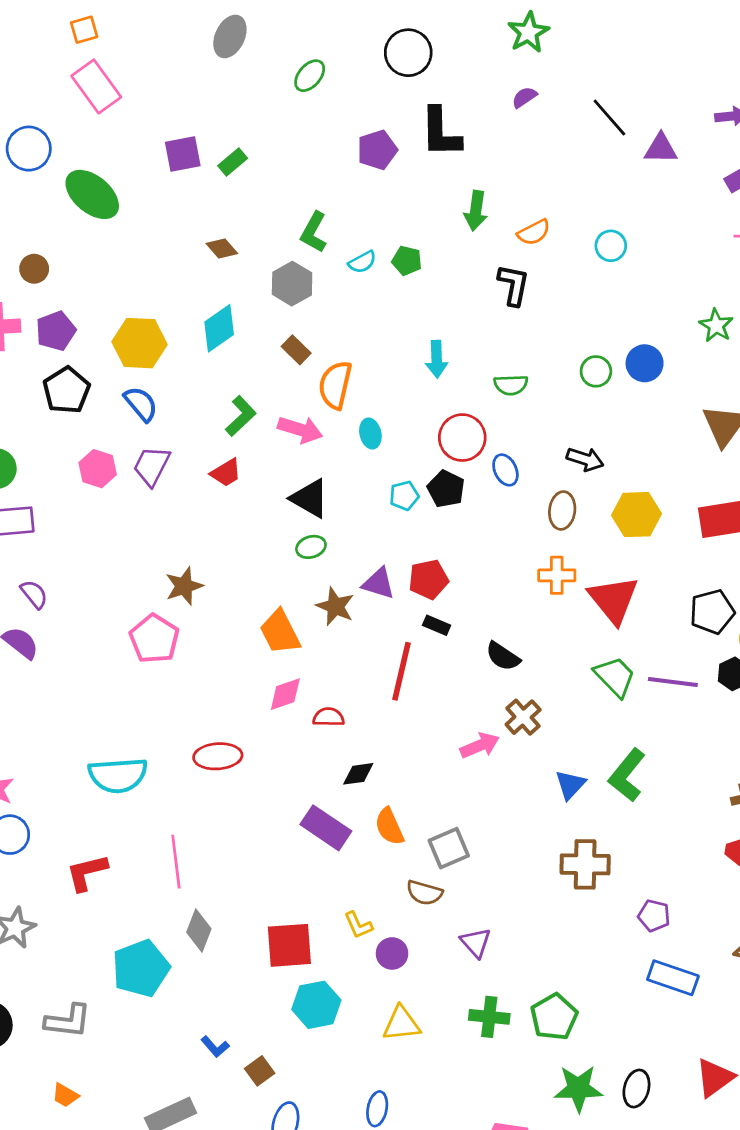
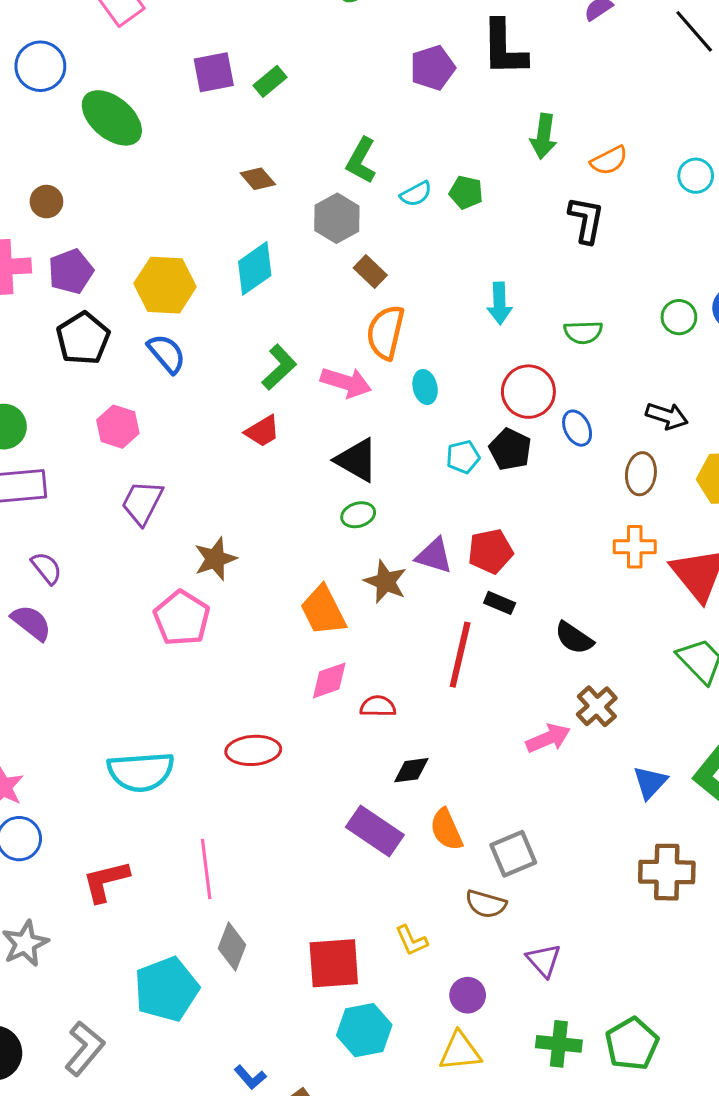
brown rectangle: (296, 350) -> (370, 271), moved
purple trapezoid: (152, 466) -> (142, 503), moved
purple circle: (392, 953) -> (468, 995), moved
gray L-shape: (68, 1021) -> (84, 1048), turned -57

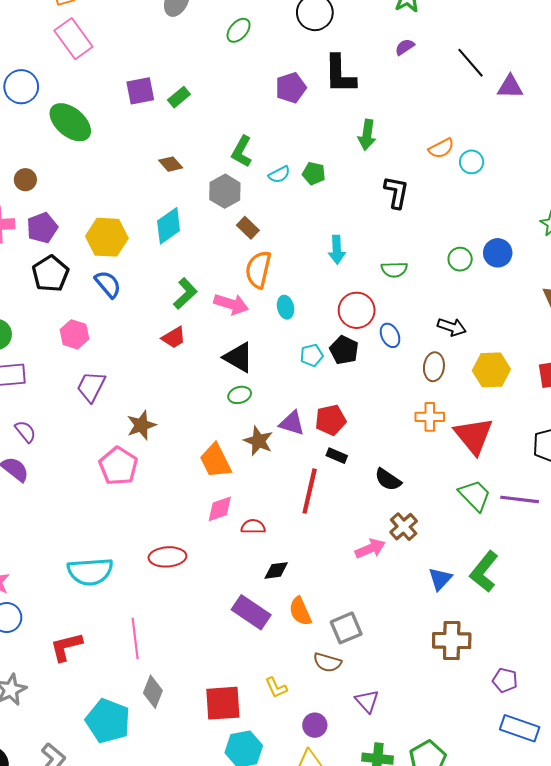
orange semicircle: (609, 160) -> (441, 148), moved
cyan pentagon: (167, 989) -> (108, 721), turned -30

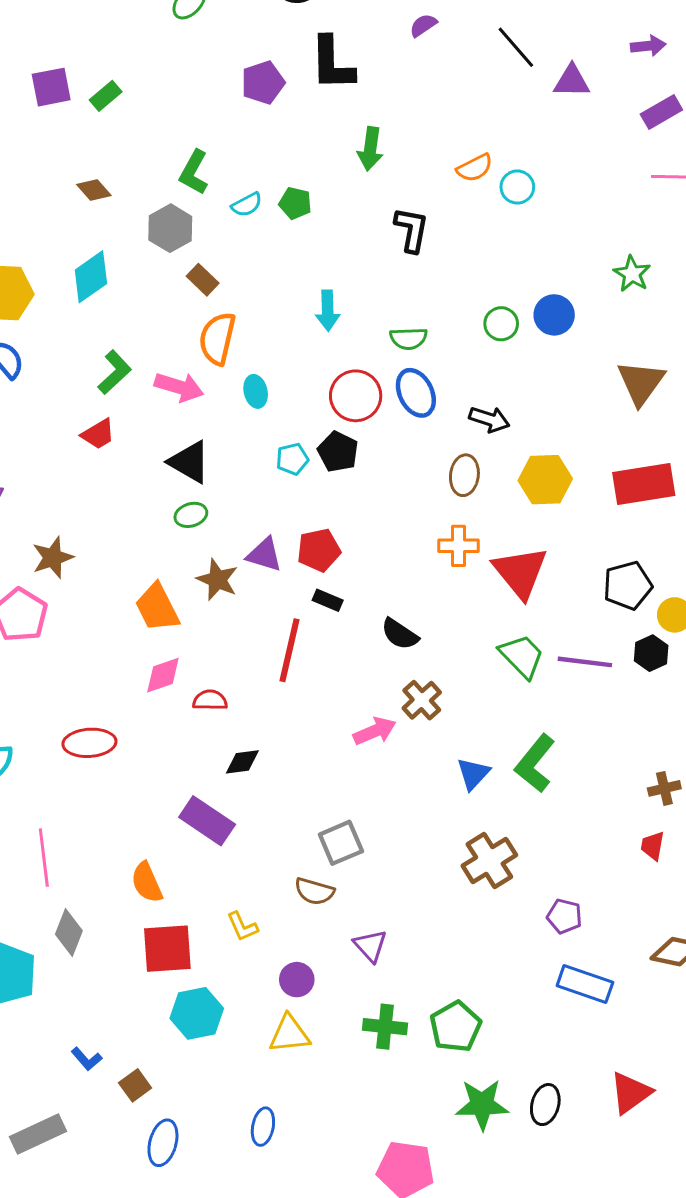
blue ellipse: (390, 335) -> (416, 393), moved, size x1.4
orange semicircle: (300, 611) -> (147, 883), moved
brown cross: (452, 640) -> (489, 860), turned -33

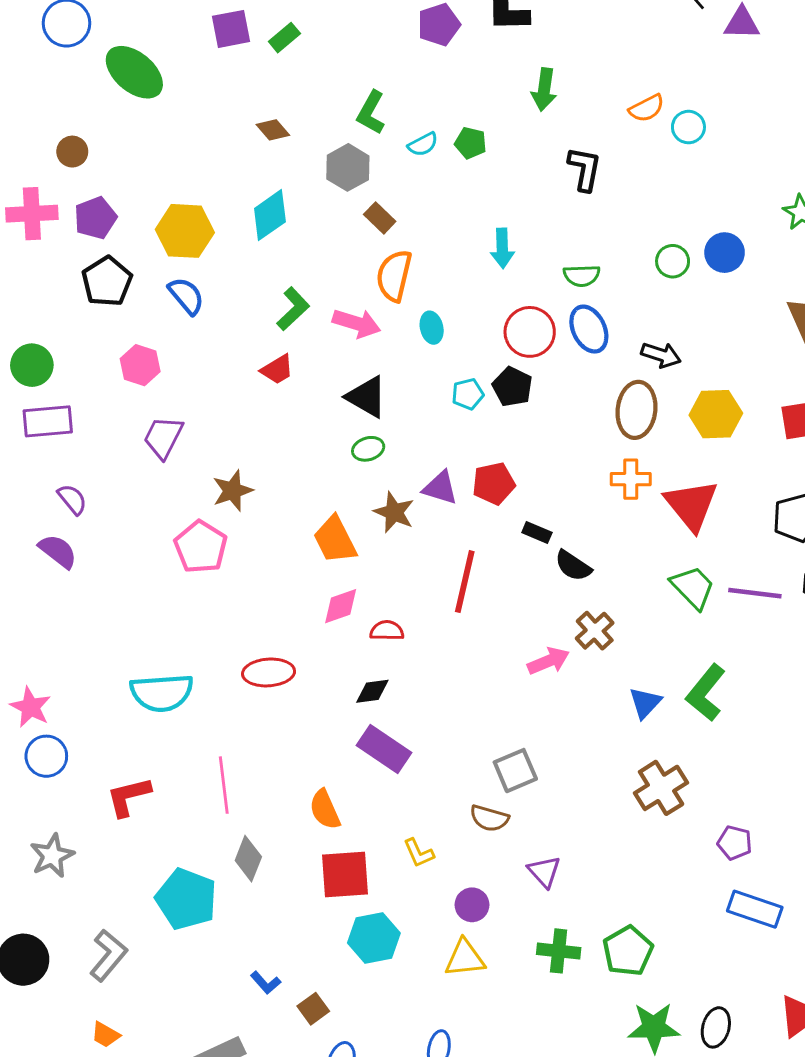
brown ellipse: (464, 475) -> (636, 410), size x1.4
black rectangle: (328, 600) -> (537, 533), moved
black diamond: (242, 762) -> (372, 691), moved

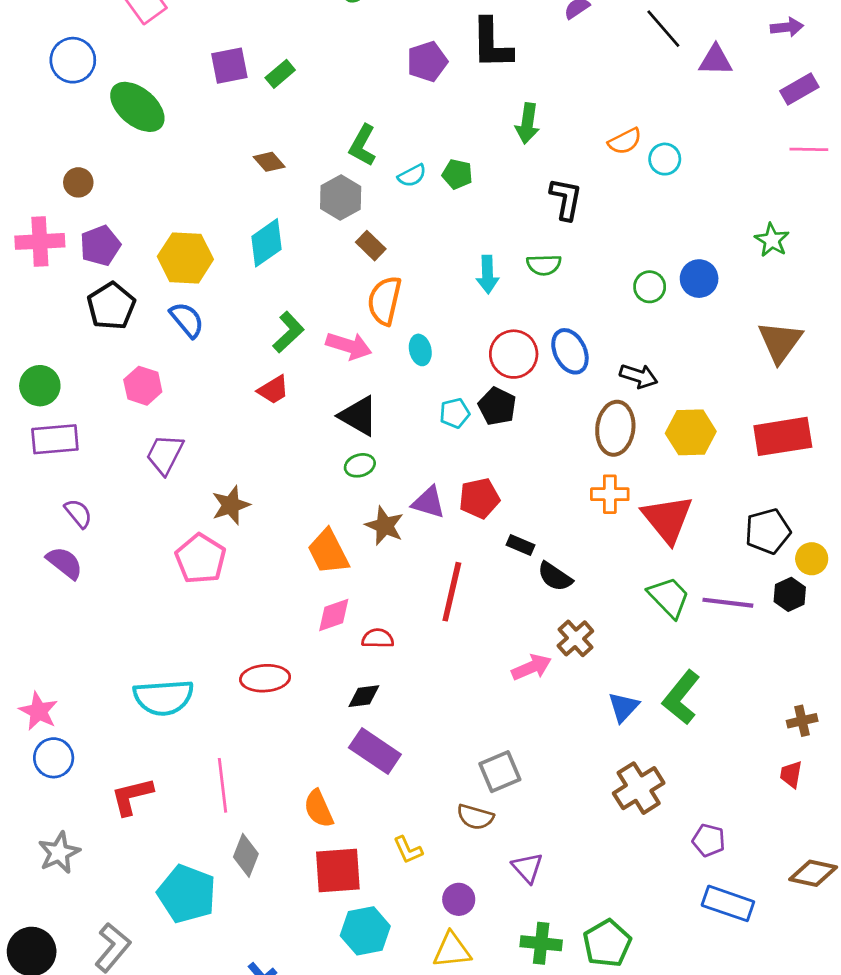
green semicircle: (582, 276) -> (544, 265), moved

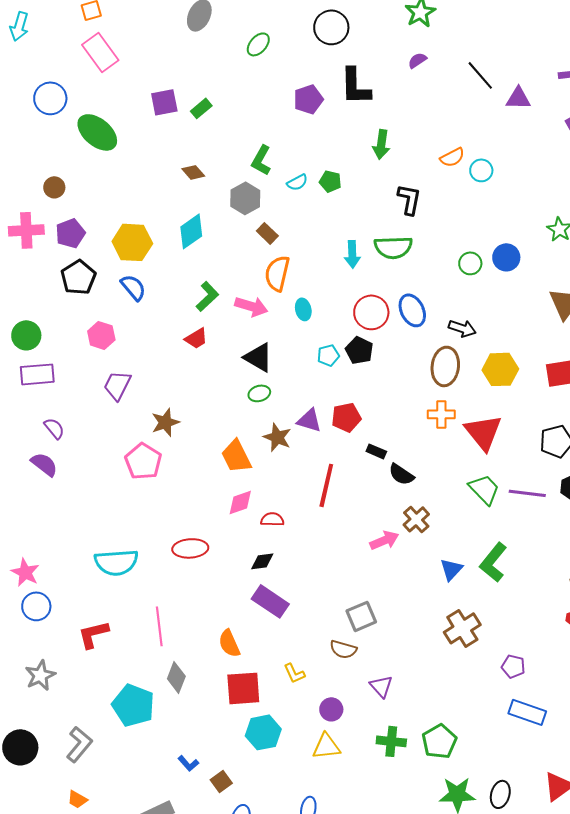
green semicircle: (544, 265) -> (393, 247), size x1.5

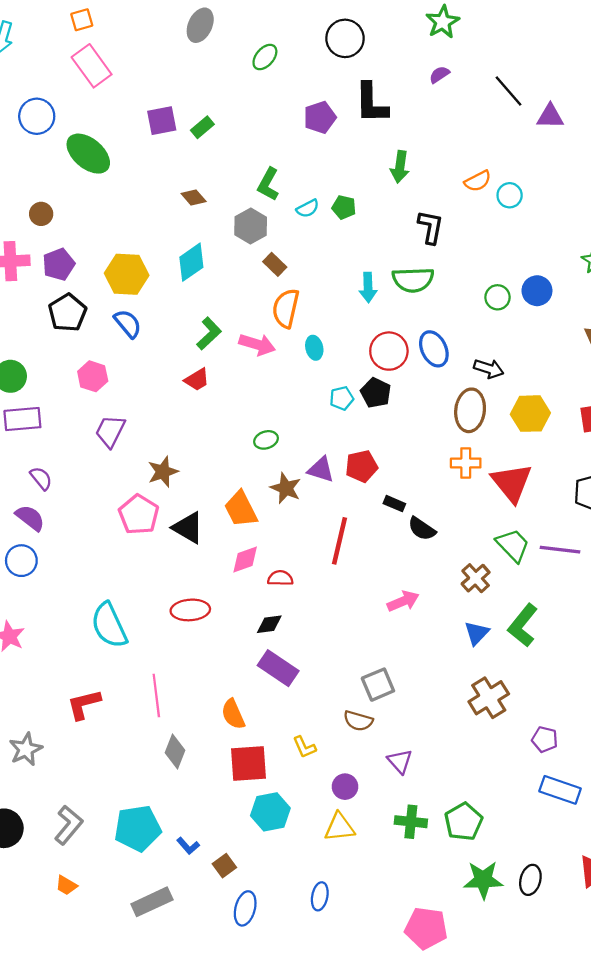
black triangle: (258, 357) -> (188, 528), moved
brown cross: (416, 519) -> (476, 578), moved
cyan semicircle: (116, 562) -> (109, 625), turned 69
blue circle: (36, 606) -> (21, 561), moved
cyan pentagon: (133, 705) -> (138, 828), moved, turned -30

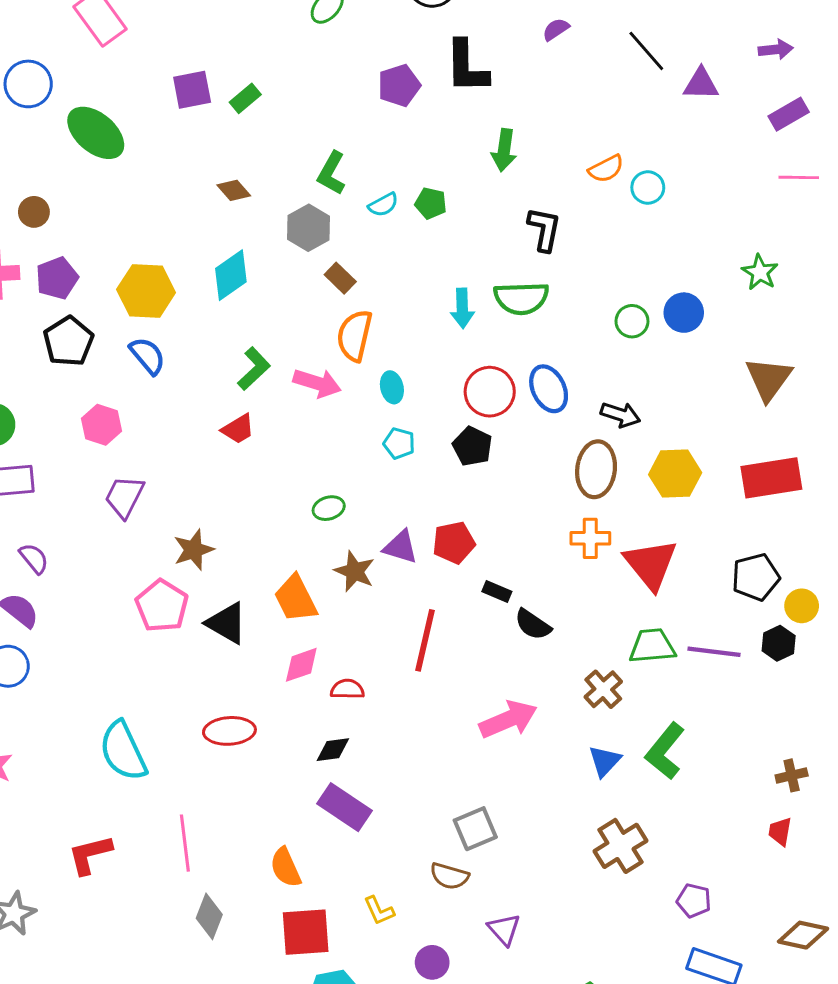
cyan pentagon: (342, 398) -> (399, 443), moved, turned 30
green trapezoid: (513, 545) -> (652, 646), turned -51
pink arrow: (403, 601) -> (508, 719), size x1.4

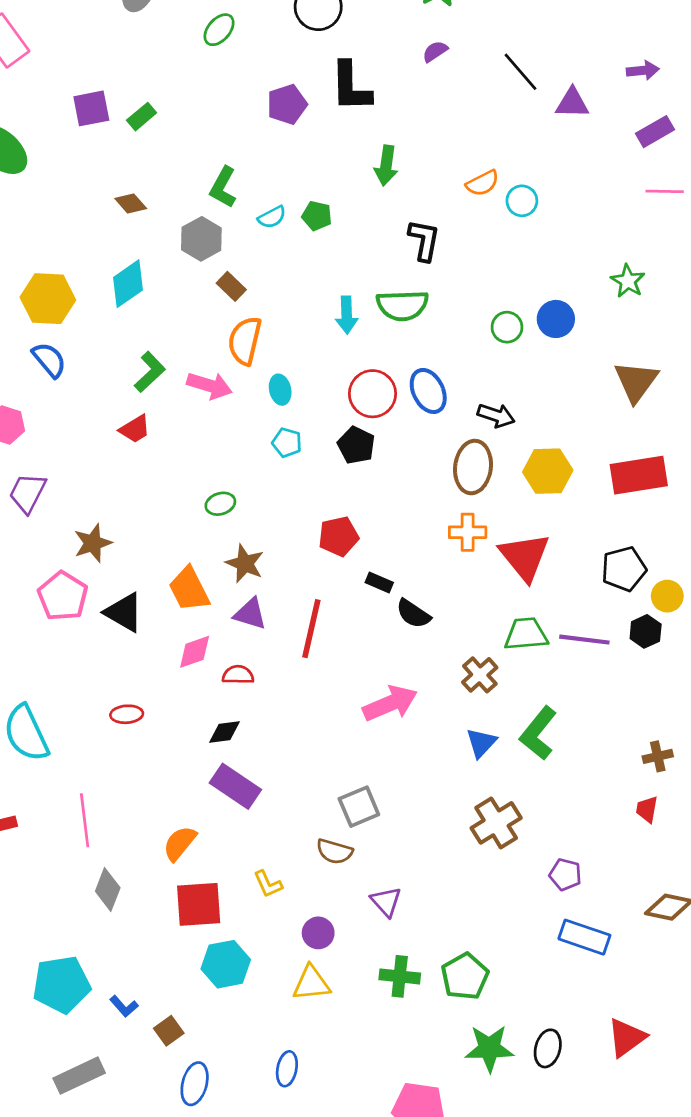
purple triangle: (401, 547) -> (250, 614), moved
red ellipse: (229, 731) -> (127, 714), size x0.7
orange semicircle: (286, 867) -> (180, 843), turned 63

